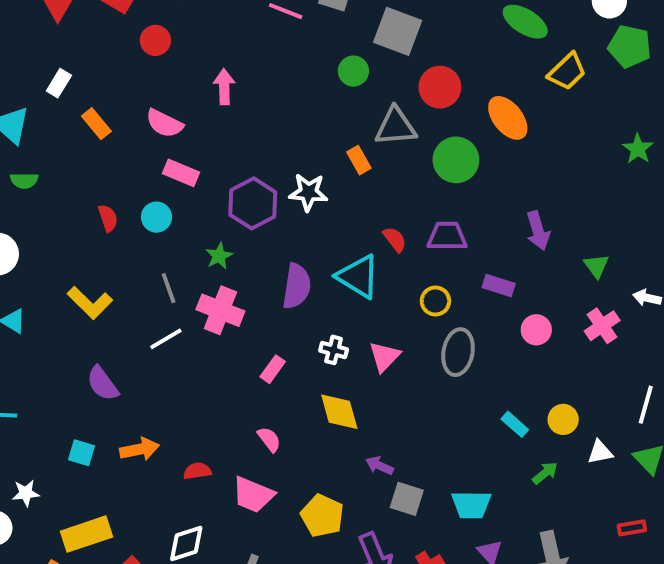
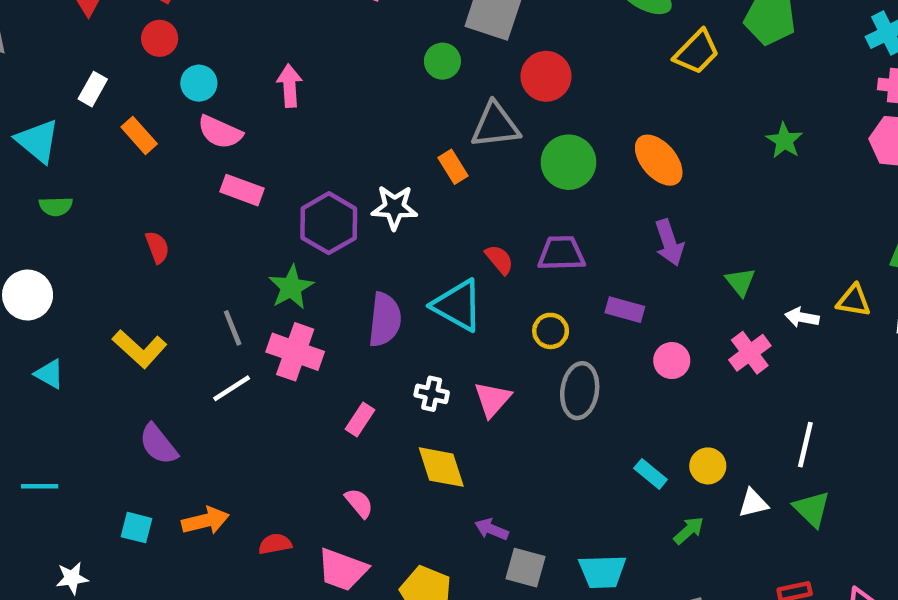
red circle: (155, 40) -> (160, 38), moved
orange ellipse: (508, 118) -> (659, 160), moved
cyan circle: (156, 217) -> (199, 83), moved
green star: (219, 256) -> (291, 287), size x1.4

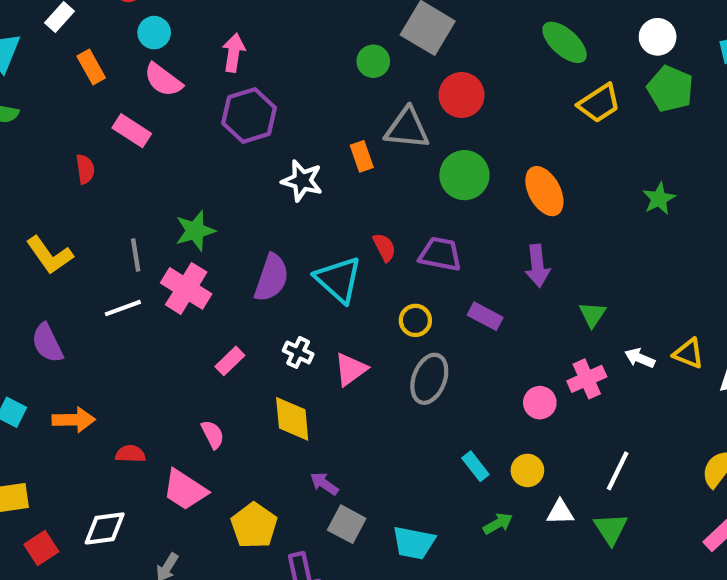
pink rectangle: (242, 190) -> (132, 131), moved
purple hexagon: (329, 223) -> (249, 115), moved
pink circle: (672, 361) -> (540, 403), moved

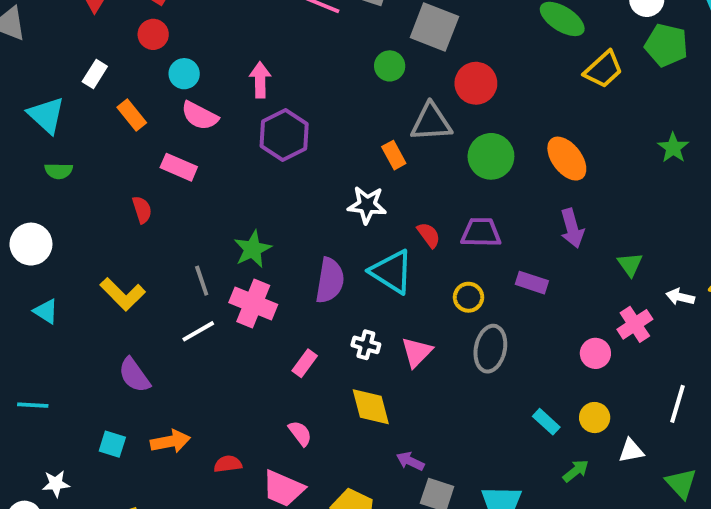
white star: (302, 181) -> (367, 205), moved
green triangle: (611, 529) -> (681, 483), moved

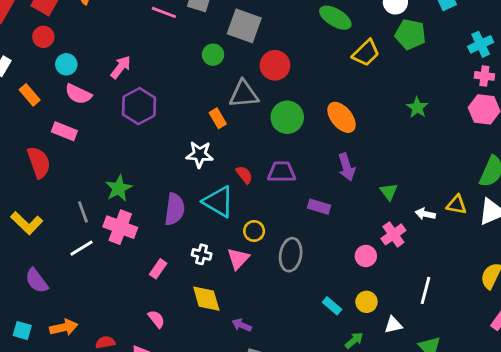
pink arrow: (260, 80) -> (121, 67), turned 40
red semicircle: (142, 210) -> (39, 162), size x1.6
yellow circle: (469, 297) -> (254, 231), moved
purple arrow: (410, 461) -> (242, 325), moved

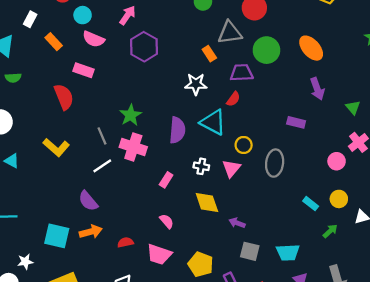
purple trapezoid: (282, 172) -> (242, 73), moved
red semicircle: (244, 175) -> (233, 99), turned 77
purple semicircle: (37, 281) -> (88, 201), moved
cyan square: (22, 330) -> (57, 236), size x1.6

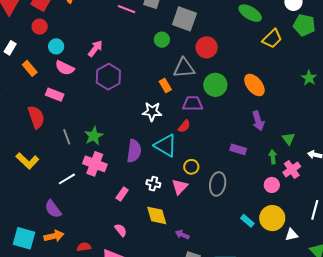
gray line: (102, 136) -> (67, 137), moved
yellow circle: (339, 199) -> (272, 218), size x1.6
green arrow: (330, 231) -> (273, 157), moved, turned -56

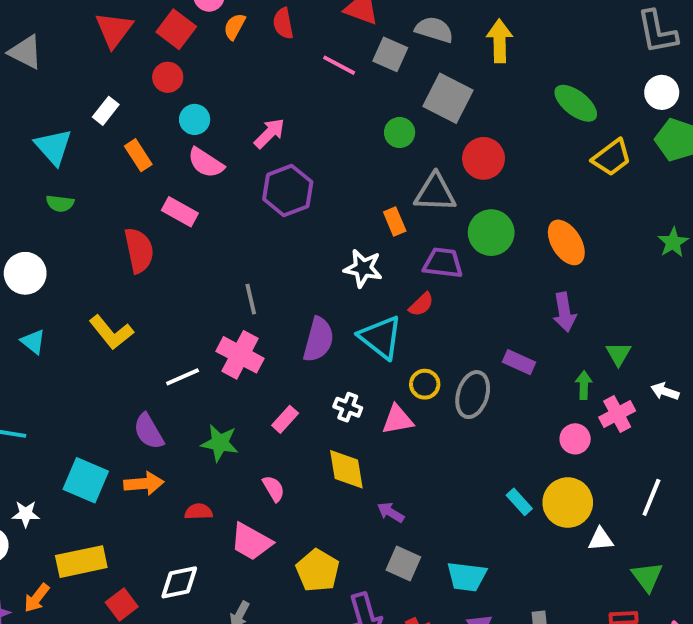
green star: (94, 136) -> (220, 443), moved, turned 30
gray line: (67, 137) -> (251, 299), moved
gray ellipse: (218, 184) -> (473, 395), moved
pink triangle: (180, 187) -> (398, 420), turned 30

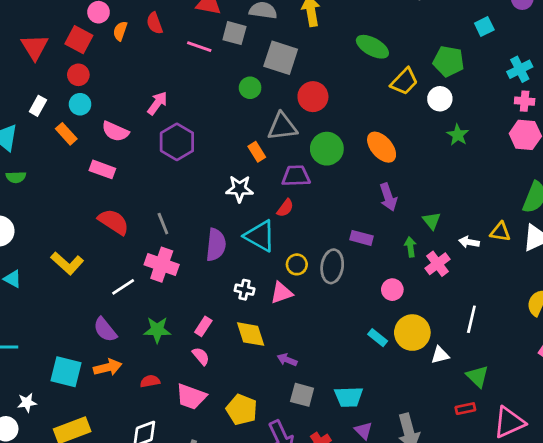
white circle: (662, 92) -> (440, 99), moved
cyan circle: (195, 119) -> (80, 104), moved
red semicircle: (139, 250) -> (114, 222), moved, turned -36
pink rectangle: (285, 419) -> (203, 326), moved
pink circle: (575, 439) -> (392, 290), moved

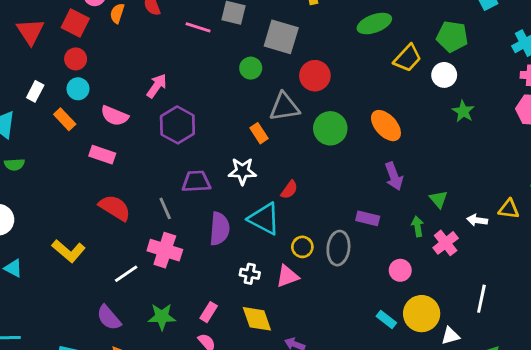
green ellipse: (372, 47) -> (374, 24), turned -48
purple trapezoid: (296, 176) -> (196, 181), moved

